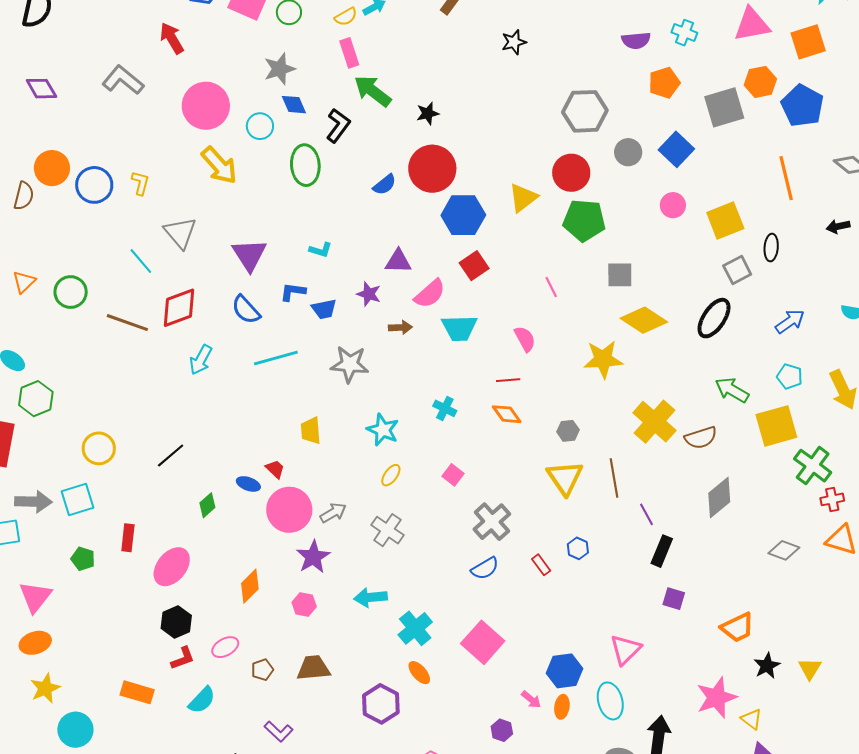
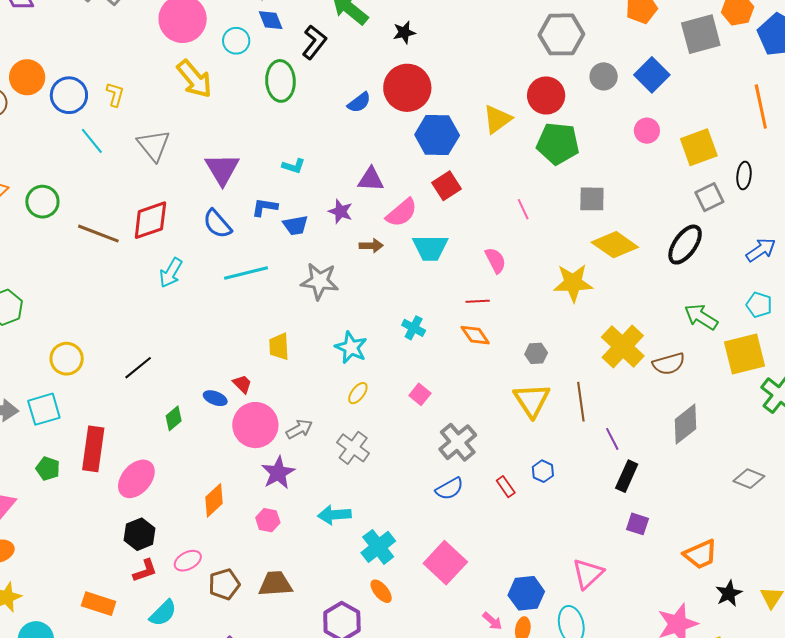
cyan line: (141, 261) -> (92, 141), moved
red rectangle: (128, 538) -> (93, 449), size x1.6
brown pentagon: (262, 670) -> (224, 584), size x1.4

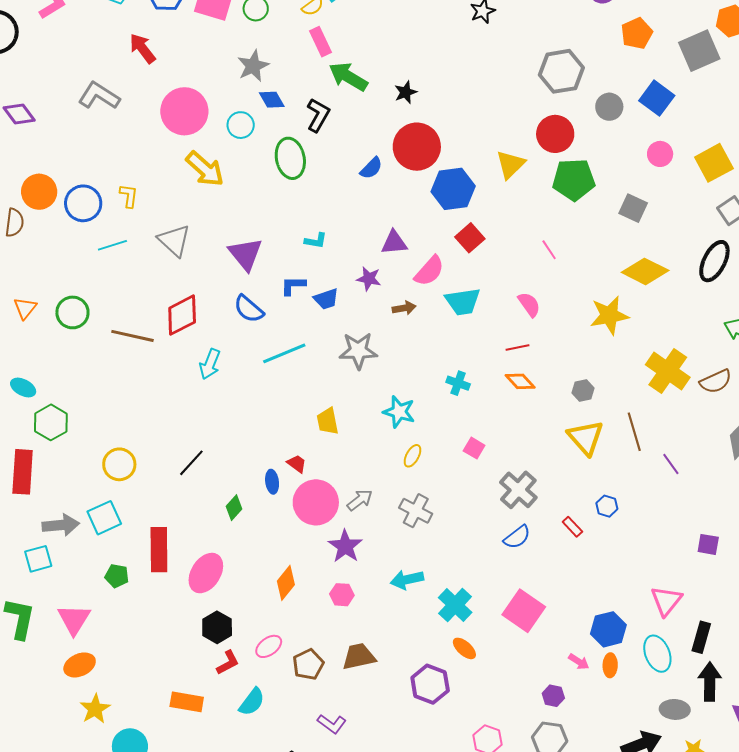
cyan line: (92, 141) -> (112, 245), turned -60
gray square: (592, 199) -> (633, 208), moved, turned 32
blue ellipse: (215, 398) -> (272, 482), turned 70
black rectangle: (627, 476) -> (701, 637), moved

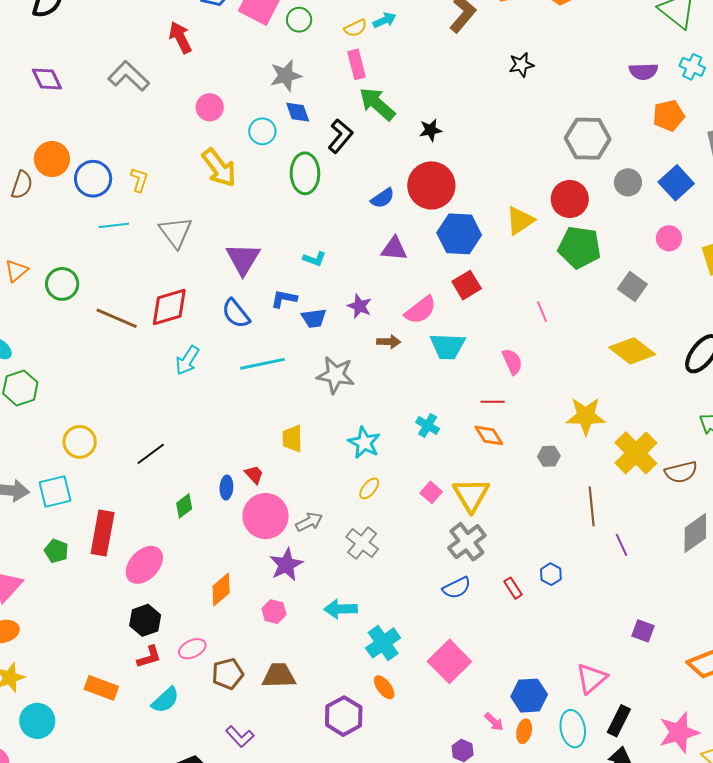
pink circle: (184, 111) -> (210, 107), size x0.6
purple triangle: (394, 243) -> (394, 249), moved
yellow star: (609, 315) -> (586, 416), moved
yellow triangle: (586, 437) -> (471, 495), moved

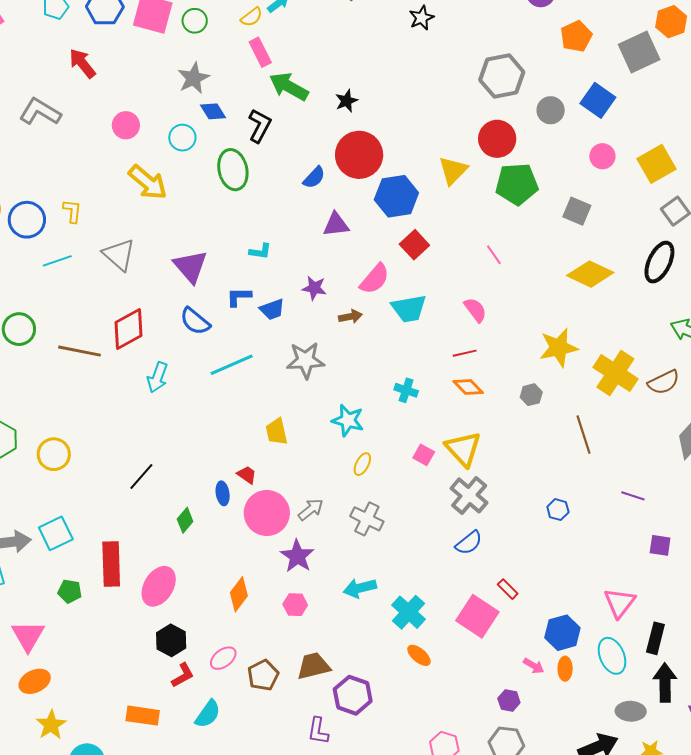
yellow circle: (80, 442) -> (54, 454), moved
purple line: (622, 545) -> (633, 496), moved, turned -35
red rectangle: (513, 588) -> (508, 589), moved
purple hexagon: (344, 716) -> (353, 695), moved
purple L-shape: (240, 737) -> (318, 731), moved, turned 64

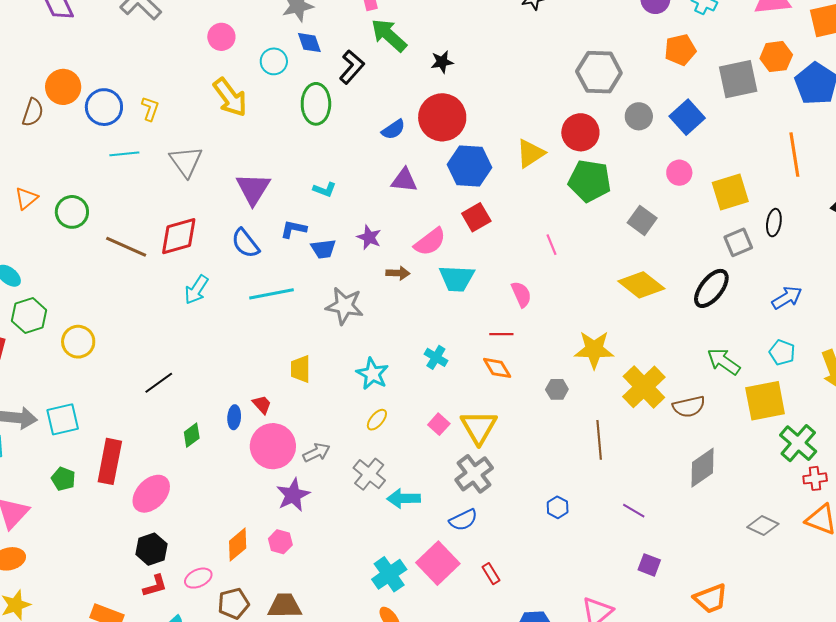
cyan arrow: (360, 588) -> (404, 498), moved
orange diamond: (239, 594) -> (238, 545), moved
pink square: (477, 616) -> (438, 563), moved

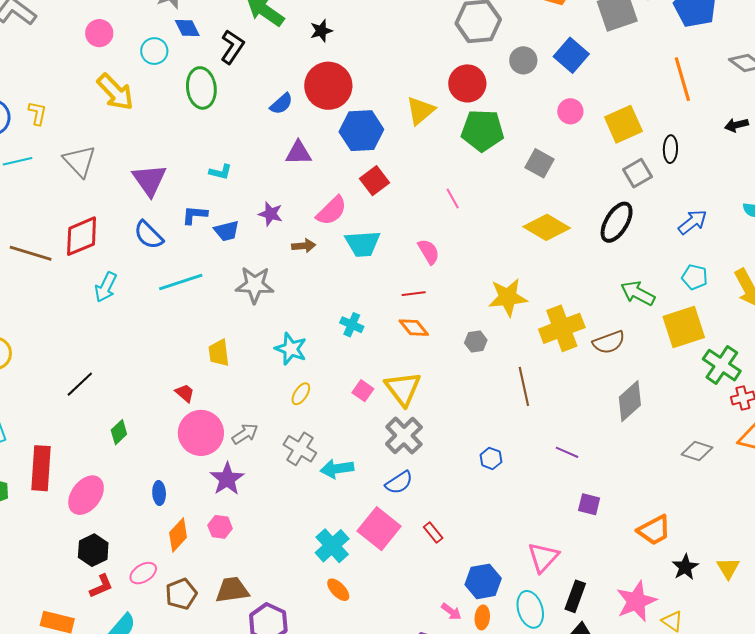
yellow cross: (644, 387) -> (562, 328), turned 30
blue ellipse: (234, 417) -> (159, 493), moved

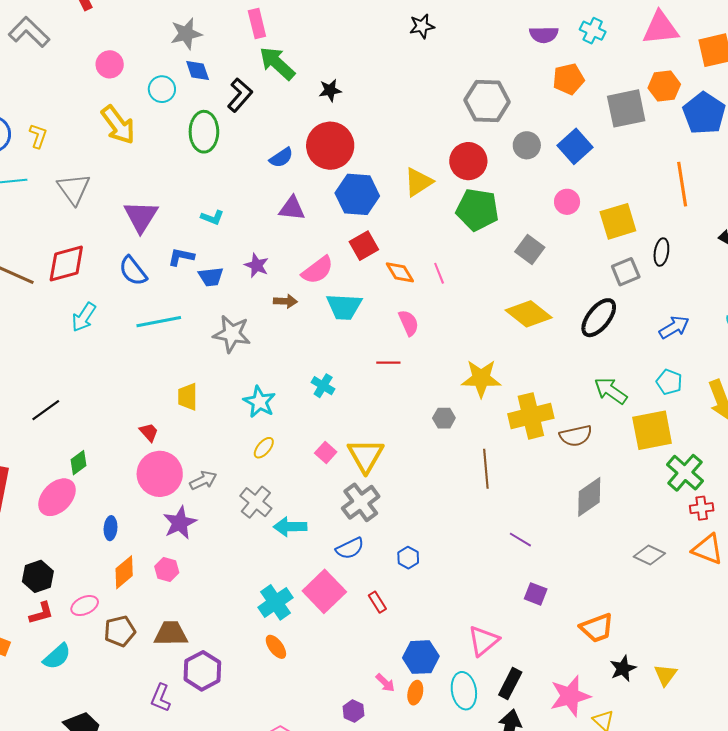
orange diamond: (414, 328) -> (400, 272), moved
blue hexagon: (491, 458) -> (408, 558), moved
pink ellipse: (86, 495) -> (57, 497), moved

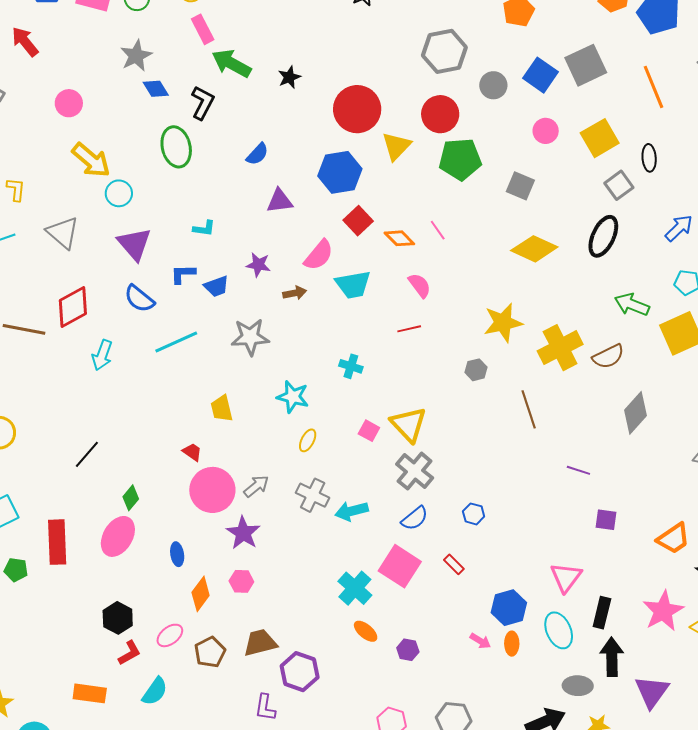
cyan circle: (162, 89) -> (119, 193), moved
gray square: (626, 108) -> (586, 65), moved
red circle: (330, 146) -> (357, 109), moved
purple hexagon: (353, 711) -> (408, 650), moved

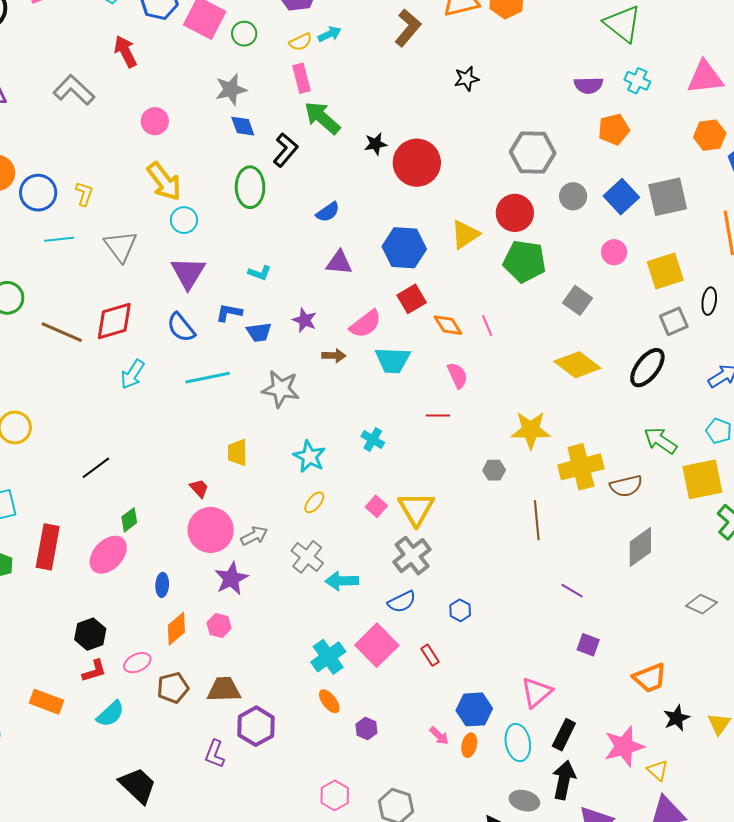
red circle: (357, 109) -> (417, 163), moved

